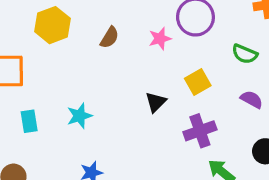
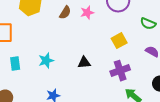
pink star: (160, 39) -> (87, 13), moved
black triangle: (156, 102) -> (84, 63), moved, turned 40

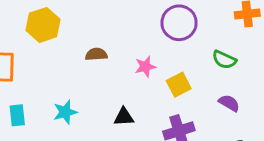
brown semicircle: (65, 13) -> (96, 54), moved, turned -128
pink star: (87, 13) -> (145, 67), moved

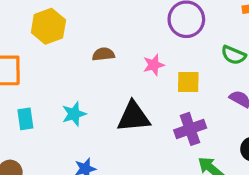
yellow square: (179, 85) -> (188, 82), turned 30
black triangle: (124, 117) -> (134, 117), size x1.6

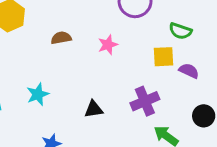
yellow square: (188, 82) -> (163, 57), moved
black triangle: (134, 117) -> (94, 109), moved, size x0.6

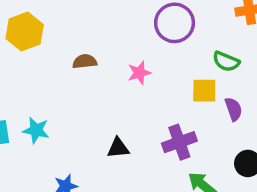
purple semicircle: (189, 71) -> (234, 109), turned 42
cyan star: (38, 94) -> (36, 130), moved, turned 30

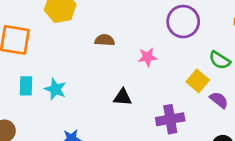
yellow square: (204, 91) -> (198, 81), turned 30
purple semicircle: (234, 109) -> (219, 100), turned -42
black triangle: (118, 148) -> (122, 97), moved

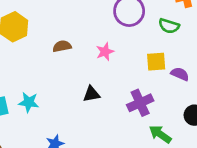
green semicircle: (220, 60) -> (169, 26), moved
yellow square: (198, 81) -> (156, 62), turned -30

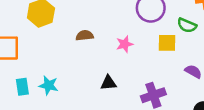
yellow square: (156, 62) -> (167, 43), moved

